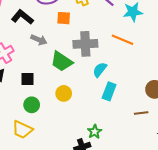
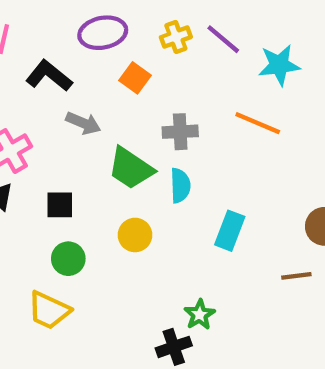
orange square: (64, 18) -> (135, 78), turned 32
gray cross: (85, 44) -> (180, 132), size x0.7
cyan semicircle: (100, 70) -> (180, 185), moved, turned 140

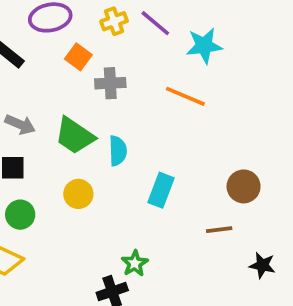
gray arrow: (83, 123) -> (20, 124), moved
gray cross: (180, 132) -> (110, 83), moved

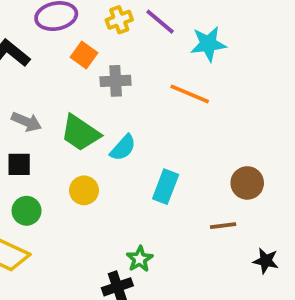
cyan semicircle: (118, 151) -> (123, 148), turned 44

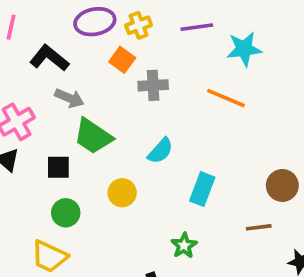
yellow cross: (119, 20) -> (139, 25), moved
purple line: (160, 22) -> (197, 27), turned -48
gray arrow: (27, 122) -> (69, 98), moved
green trapezoid: (80, 133) -> (93, 136), moved
green star: (140, 259) -> (184, 246), moved

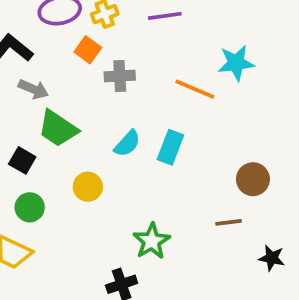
cyan star: (244, 49) -> (236, 63), moved
black square: (58, 167) -> (22, 160), turned 30
cyan rectangle: (202, 189) -> (170, 147), moved
green star: (184, 246) -> (152, 241), size x1.4

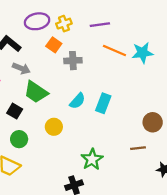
orange line: (195, 89) -> (114, 50), moved

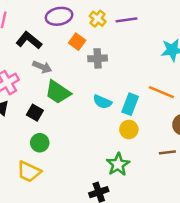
yellow cross: (64, 24) -> (98, 19), moved, turned -32
orange line: (114, 50) -> (161, 92), moved
cyan semicircle: (77, 101) -> (102, 102), turned 72
yellow circle: (54, 127) -> (129, 129), moved

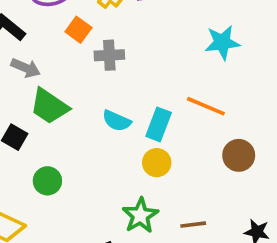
green circle: (40, 143) -> (47, 181), moved
brown line: (167, 152) -> (193, 225), moved

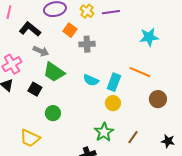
brown line: (193, 225) -> (133, 137), turned -48

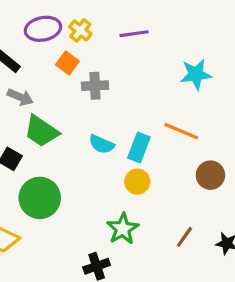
yellow cross: (87, 11) -> (80, 30), moved
green circle: (53, 113) -> (40, 198), size x1.6
brown line: (133, 137) -> (184, 237), moved

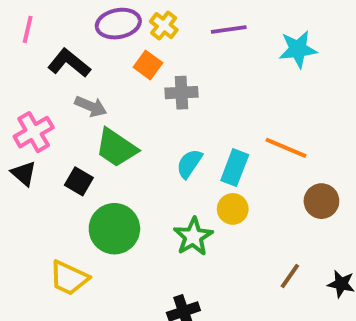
cyan star: (196, 74) -> (298, 49), moved
cyan semicircle: (102, 144) -> (189, 164), turned 100
green star: (123, 229) -> (193, 237), moved

